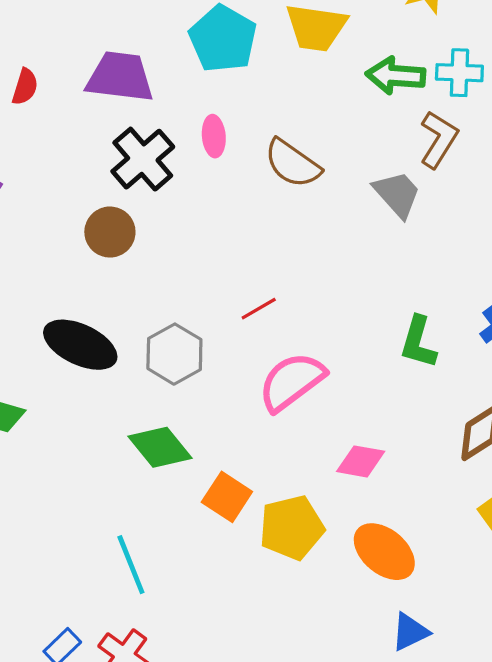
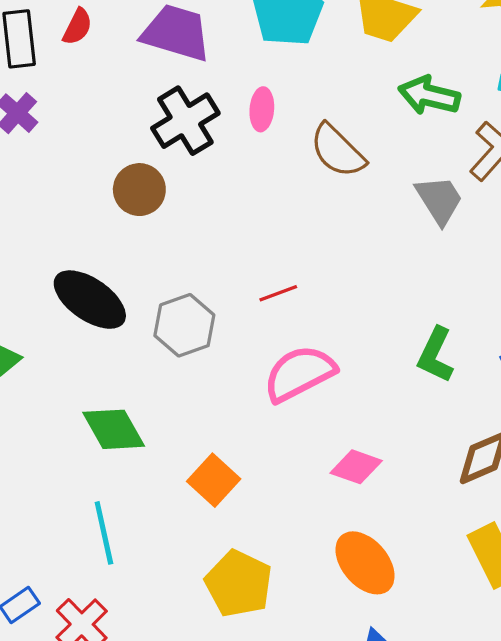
green arrow: (396, 76) -> (429, 95), moved
green diamond: (160, 447) -> (114, 429), moved
yellow pentagon: (292, 528) -> (239, 584), moved, turned 30

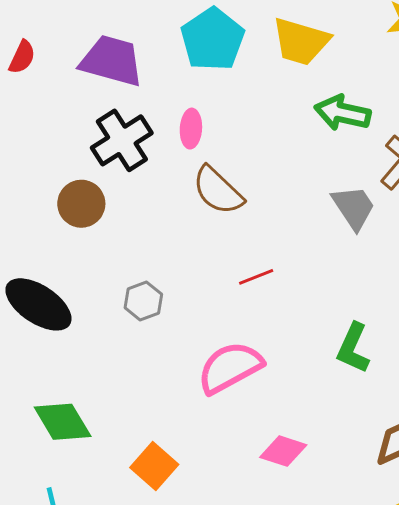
brown semicircle: (338, 151) -> (218, 191), moved
red line: (278, 293) -> (256, 277), moved
gray hexagon: (184, 325) -> (143, 301), moved, size x0.7

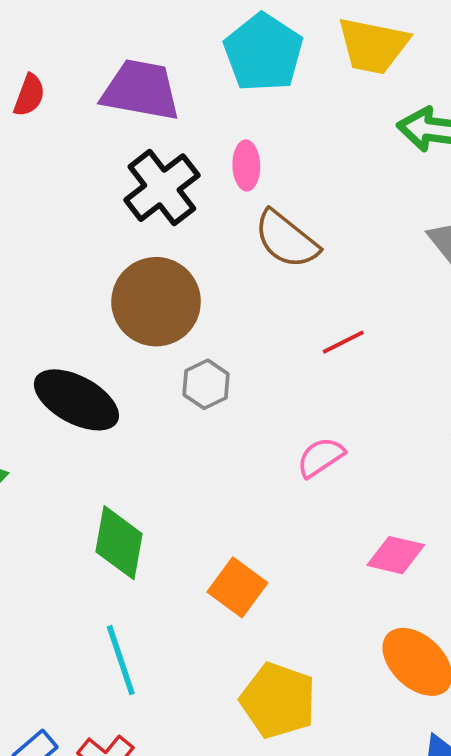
brown circle: (81, 204) -> (156, 302), moved, size x1.5
pink semicircle: (230, 367) -> (321, 457), size x0.6
green diamond: (63, 422) -> (119, 543), turned 46

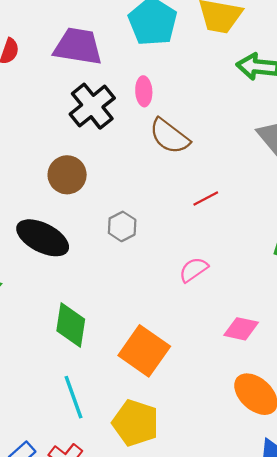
brown circle: (156, 302) -> (67, 175), moved, size x0.7
orange square: (237, 587) -> (144, 351), size x1.4
yellow pentagon: (278, 700) -> (135, 423), moved

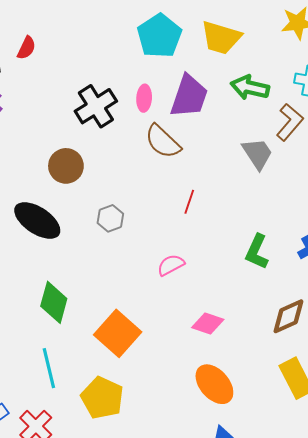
purple trapezoid: (78, 46) -> (189, 96), moved, turned 93
red line: (206, 199) -> (189, 202), turned -50

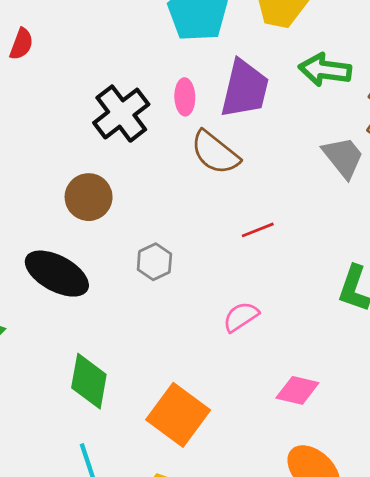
red line: (189, 202) -> (258, 230), turned 55

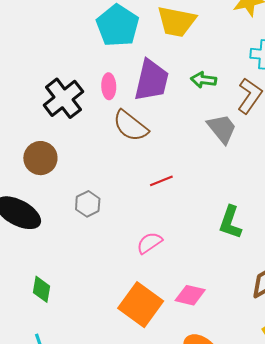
green arrow: (325, 70) -> (204, 80), moved, size x0.7
green diamond: (89, 381) -> (41, 289), size x0.7
orange square: (178, 415) -> (141, 305), moved

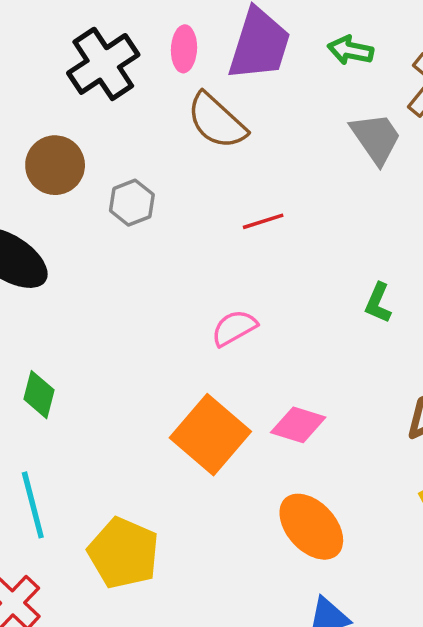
gray hexagon: (88, 204) -> (132, 203), moved
green L-shape: (230, 222) -> (378, 303), size x0.7

